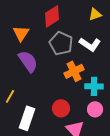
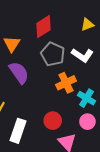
cyan cross: (94, 86) -> (86, 98), turned 30

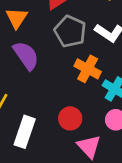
orange cross: (66, 83) -> (88, 69), turned -36

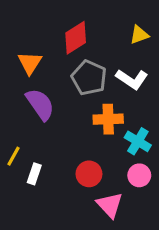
orange cross: (88, 69) -> (108, 119), turned -30
white rectangle: (25, 132) -> (34, 174), moved, size x0.6

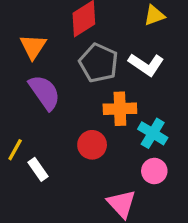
white rectangle: (34, 174) -> (38, 169), turned -54
red circle: (89, 174) -> (92, 145), moved

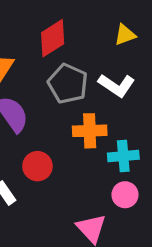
cyan cross: (153, 133) -> (123, 156), turned -36
red circle: (92, 145) -> (37, 166), moved

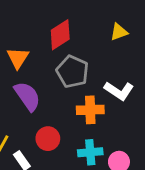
white L-shape: (117, 85) -> (119, 91), moved
cyan cross: (123, 156) -> (90, 152), moved

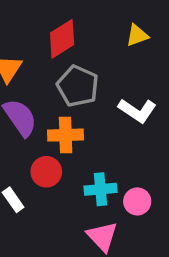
orange cross: (90, 110) -> (66, 135), moved

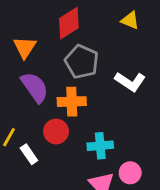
yellow triangle: (137, 35) -> (130, 20), turned 42
pink circle: (137, 201) -> (130, 173), moved

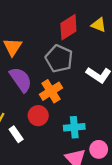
red diamond: (69, 23) -> (68, 27), moved
orange cross: (72, 102) -> (51, 91), turned -30

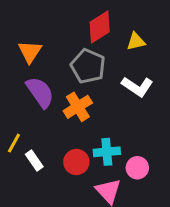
yellow triangle: (99, 25) -> (136, 41), moved, turned -35
red circle: (38, 116) -> (76, 162), moved
pink circle: (99, 149) -> (137, 168), moved

